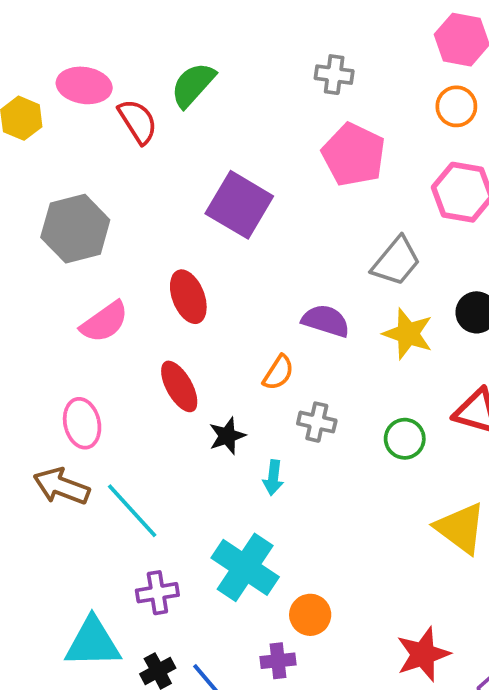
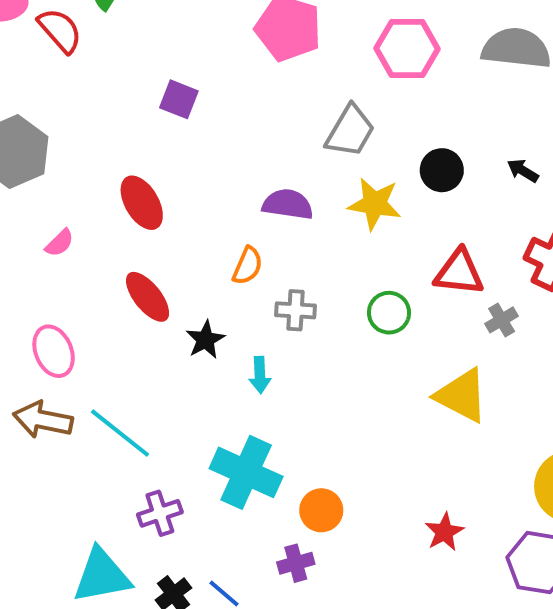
purple square: (239, 205) -> (179, 99), size x0.6
pink semicircle: (104, 322) -> (59, 243), size x0.6
red star: (423, 654) -> (444, 532), size x0.7

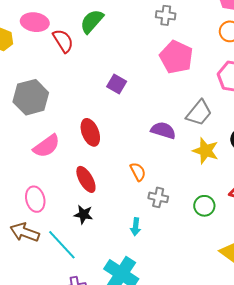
purple semicircle: (288, 204) -> (163, 130), moved
pink semicircle: (59, 243) -> (46, 146), size x1.8
orange semicircle: (248, 266) -> (138, 172), turned -60
black star: (205, 340) -> (83, 214), moved, turned 30

